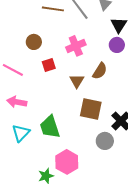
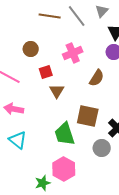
brown triangle: (77, 81) -> (57, 91), moved
green trapezoid: (50, 127) -> (65, 134), moved
cyan triangle: (21, 133) -> (18, 140), turned -36

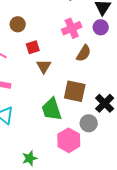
pink cross: (73, 53) -> (72, 28), moved
pink hexagon: (64, 169) -> (69, 140), moved

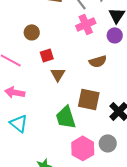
pink cross: (72, 28) -> (86, 24), moved
brown semicircle: (84, 53) -> (98, 61), turned 42
gray circle: (89, 123) -> (108, 143), moved

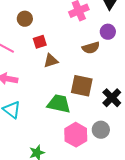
purple circle: (115, 35) -> (108, 32), moved
brown triangle: (58, 74) -> (51, 61), turned 42
green trapezoid: (66, 117) -> (59, 104), turned 120

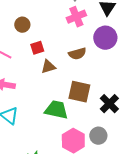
purple circle: (108, 32) -> (105, 38), size x1.5
brown semicircle: (91, 48) -> (77, 54), moved

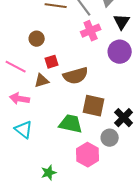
brown semicircle: (77, 54) -> (76, 76), moved, size x1.4
brown triangle: (48, 67) -> (42, 81), moved
gray circle: (98, 136) -> (110, 138), moved

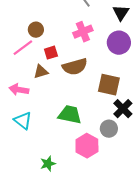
pink cross: (91, 31) -> (83, 32), moved
pink line: (16, 67) -> (23, 48), moved, turned -65
brown square: (94, 106) -> (109, 85), moved

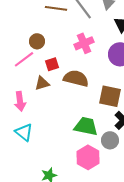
brown semicircle: (75, 67) -> (76, 78), turned -150
pink arrow: (19, 90) -> (20, 101), turned -108
green trapezoid: (70, 115) -> (86, 126), moved

